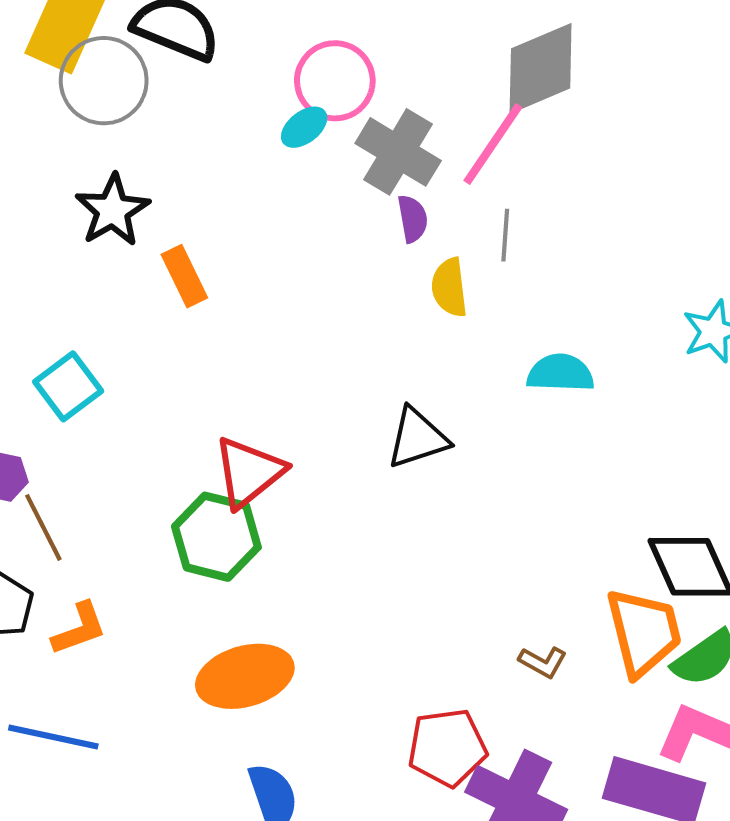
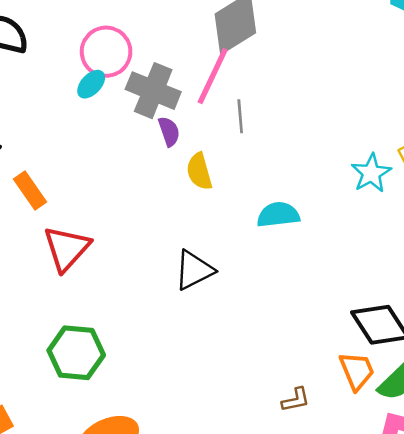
gray line: (505, 235) -> (240, 116), moved
red triangle: (249, 472) -> (67, 248), moved
orange trapezoid: (644, 632) -> (357, 371), size x0.7
brown L-shape: (543, 662) -> (296, 400), turned -32

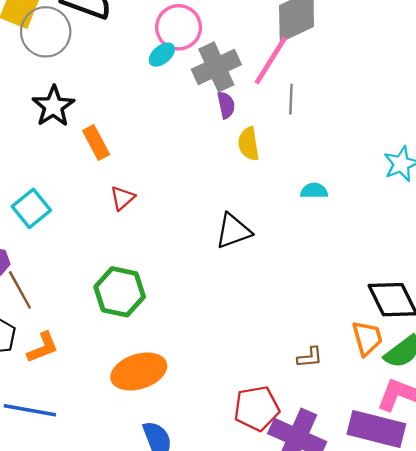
gray cross: (153, 91) -> (216, 67), turned 36
cyan semicircle: (278, 215) -> (314, 191), size x0.7
red triangle: (67, 248) -> (122, 198), size x0.6

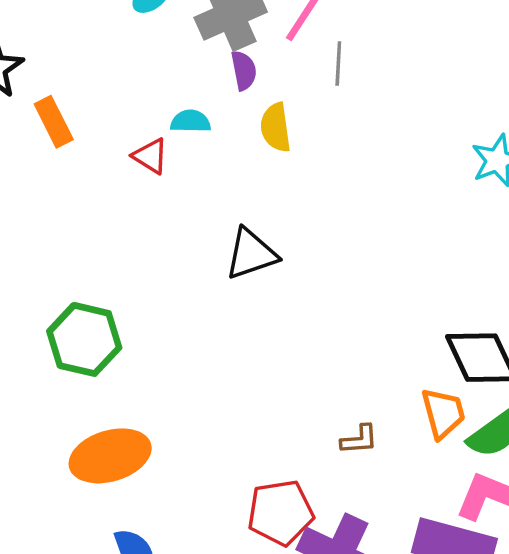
cyan semicircle: (314, 191) -> (191, 121), moved
red triangle: (122, 198) -> (150, 156), moved, turned -48

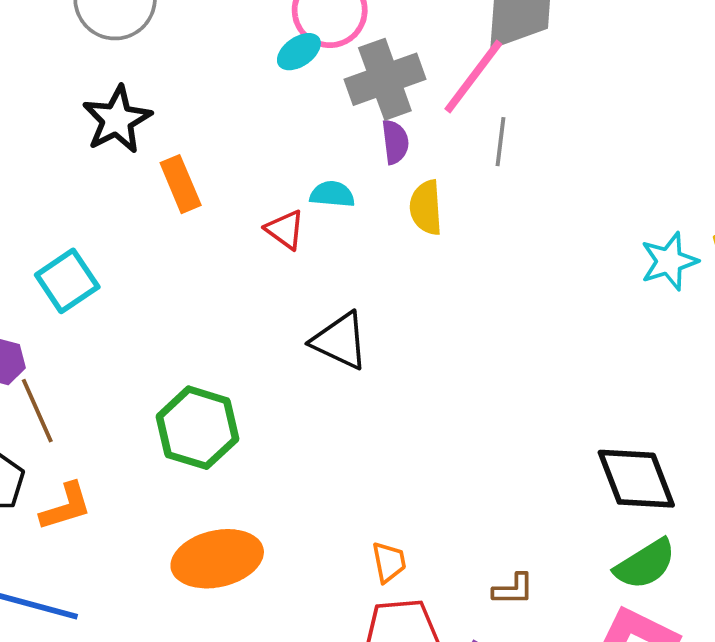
black triangle: (251, 254) -> (340, 341), moved, turned 40
orange trapezoid: (443, 413) -> (389, 562), moved, size x0.7
brown L-shape: (359, 440) -> (513, 589), moved

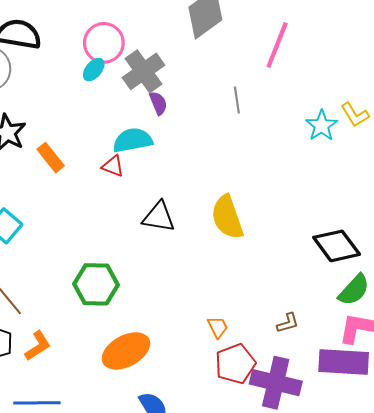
pink line: (473, 76) -> (277, 45), moved
gray line: (500, 142) -> (237, 100), moved
cyan semicircle: (332, 194) -> (133, 140), size x1.6
yellow semicircle: (426, 208) -> (227, 217), moved, size x1.5

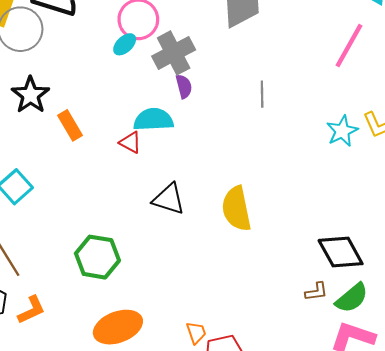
pink line: (277, 45) -> (349, 46), moved
brown L-shape: (288, 323) -> (316, 292), moved
orange trapezoid: (218, 327) -> (196, 333), moved

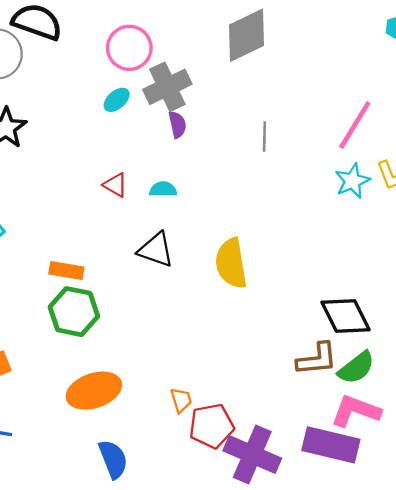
cyan ellipse: (125, 44) -> (117, 100), moved
pink line: (349, 46) -> (355, 125), moved
cyan semicircle: (153, 120) -> (163, 189), moved, size x0.6
orange rectangle: (70, 125) -> (66, 270), moved, turned -52
brown L-shape: (316, 292) -> (317, 359), size x1.6

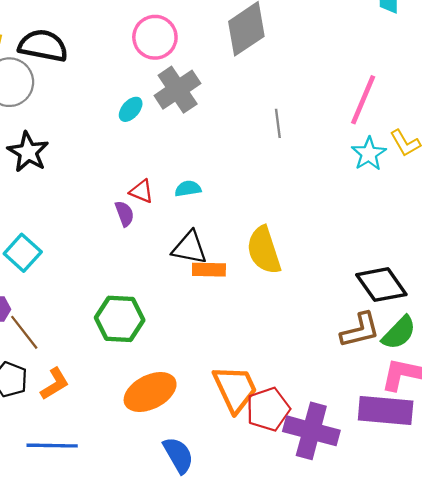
pink circle: (129, 48) -> (155, 37), moved
purple semicircle: (177, 125) -> (124, 214), moved
orange rectangle: (66, 270) -> (209, 270), moved
orange trapezoid: (181, 400) -> (235, 389), size x2.0

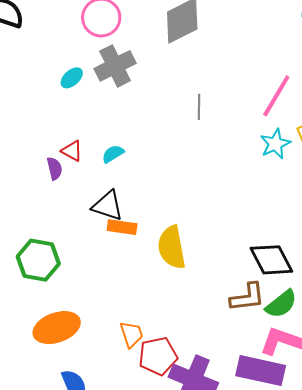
cyan semicircle: (188, 189) -> (113, 154), turned -30
yellow semicircle: (264, 250) -> (172, 247), moved
orange trapezoid: (235, 389) -> (131, 334), size x0.6

